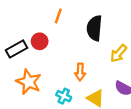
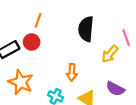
orange line: (58, 16) -> (38, 20), moved

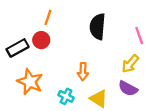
yellow arrow: (110, 54) -> (130, 64), moved

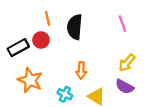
orange line: (48, 18) -> (48, 18), turned -32
black semicircle: (98, 27) -> (75, 27), moved
pink line: (139, 36) -> (122, 24), moved

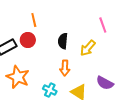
black semicircle: (75, 27) -> (63, 41), moved, size x0.7
yellow arrow: (127, 63) -> (88, 48), moved

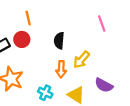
yellow arrow: (88, 48) -> (81, 60), moved

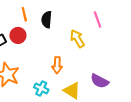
black semicircle: (59, 41) -> (47, 20), moved
yellow arrow: (81, 60) -> (77, 39), moved, turned 108

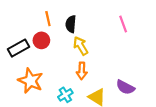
yellow arrow: (77, 39) -> (81, 46), moved
cyan cross: (41, 88) -> (65, 95), turned 32

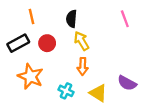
orange line: (48, 19) -> (32, 17), moved
red circle: (41, 40) -> (47, 43), moved
cyan cross: (65, 95) -> (66, 91), turned -32

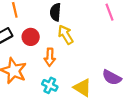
orange arrow: (83, 66) -> (50, 57), moved

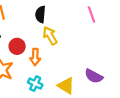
red circle: (31, 37) -> (17, 46), moved

